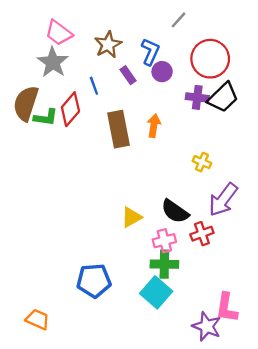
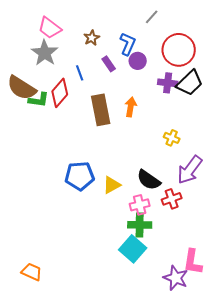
brown star: (108, 45) -> (92, 38), size x0.7
brown semicircle: (26, 103) -> (22, 88), turned -76
blue pentagon: (94, 281) -> (80, 176), moved

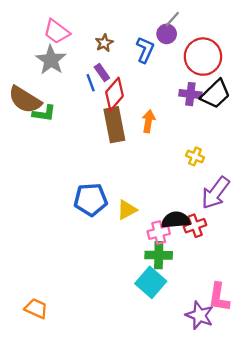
purple circle: (138, 61) -> (167, 34), moved
purple rectangle: (109, 64) -> (102, 72), moved
red diamond: (60, 93) -> (114, 94), moved
black semicircle: (149, 180) -> (176, 220), moved, turned 140

